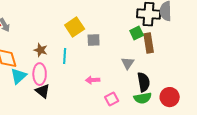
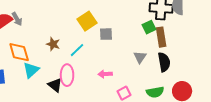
cyan line: (65, 56) -> (77, 50), turned 42
pink ellipse: (40, 74) -> (67, 75), moved
black semicircle: (144, 82) -> (164, 62), moved

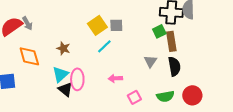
gray square: (106, 34) -> (116, 25), moved
cyan line: (77, 50) -> (104, 46), moved
cyan triangle: (31, 70) -> (60, 74), moved

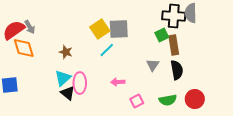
gray square: (116, 25) -> (119, 29), size x1.5
orange diamond: (29, 56) -> (24, 48), moved

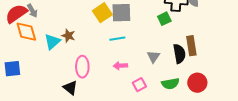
brown rectangle: (174, 45) -> (191, 46), moved
cyan line: (107, 50) -> (117, 39), moved, turned 35
gray triangle: (153, 65) -> (153, 57), moved
cyan triangle: (63, 78) -> (52, 42), moved
black triangle: (68, 93) -> (70, 88), moved

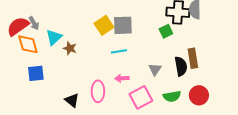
cyan triangle: (52, 42) -> (54, 37), moved
pink ellipse: (82, 67) -> (98, 91), moved
blue square: (12, 69) -> (36, 73), moved
pink square: (139, 85) -> (141, 97), size x1.6

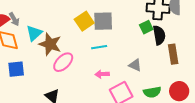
brown star: (70, 48) -> (50, 44), size x1.6
black semicircle: (181, 66) -> (159, 35), moved
gray triangle: (155, 69) -> (135, 65), turned -40
pink ellipse: (98, 91) -> (63, 62), moved, turned 45

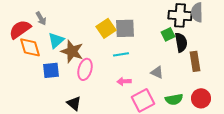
gray arrow: (14, 19) -> (41, 18), moved
pink ellipse: (63, 62) -> (85, 69), turned -30
blue square: (16, 69) -> (51, 70), moved

